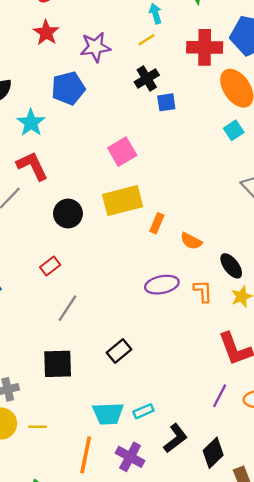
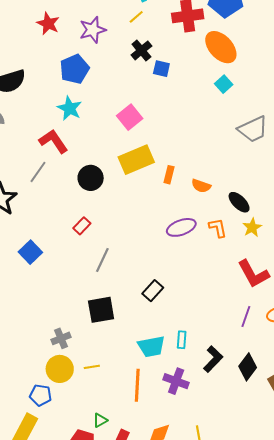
blue square: (166, 102) -> (161, 69), turned 30
cyan star: (31, 123) -> (70, 108), moved
cyan rectangle: (143, 411) -> (182, 340), turned -54

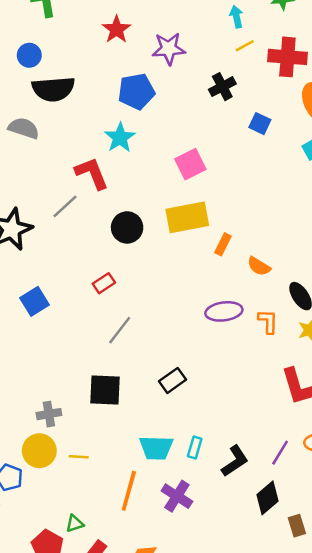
yellow line: (136, 17) -> (245, 46), moved
blue square: (161, 69) -> (260, 124), moved
purple line: (246, 317) -> (280, 453), moved
black L-shape: (213, 359) -> (235, 461), moved

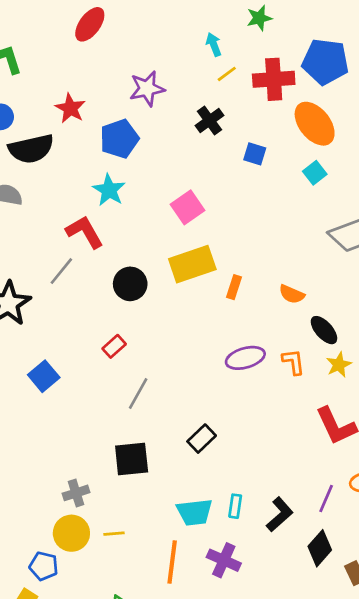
red star: (116, 29) -> (70, 108), moved
orange semicircle: (259, 266) -> (292, 294), moved

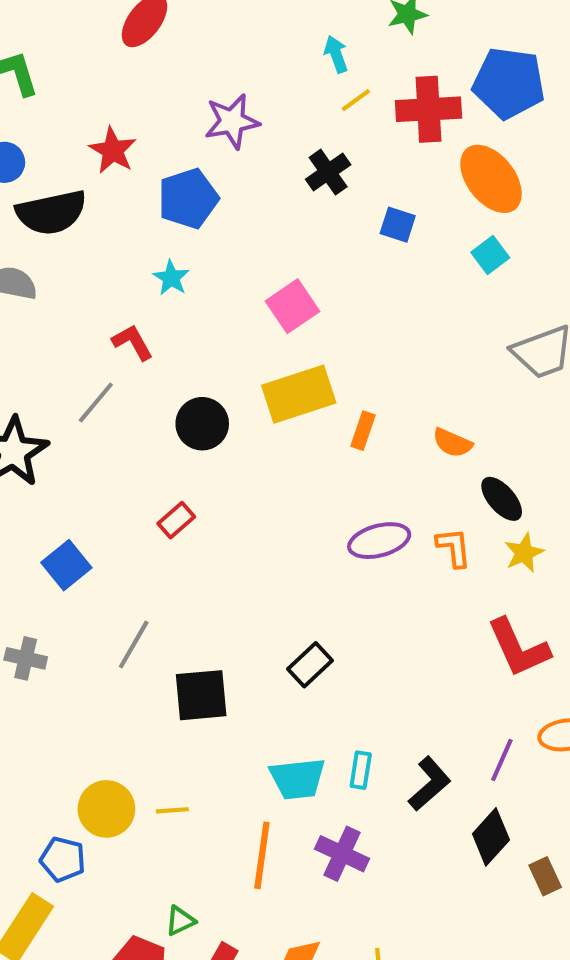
cyan star: (109, 190) -> (171, 278), size x0.7
red L-shape: (85, 232) -> (133, 342), size x0.7
gray line: (138, 393) -> (134, 645), moved
gray cross: (76, 493) -> (26, 658), moved, turned 30

